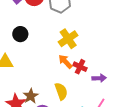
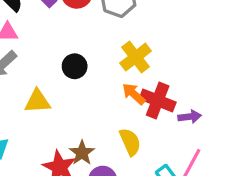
black circle: (20, 34) -> (75, 66), moved
red cross: (80, 67) -> (158, 100), size x1.5

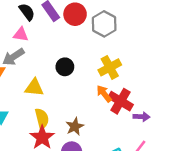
yellow semicircle: (130, 142) -> (42, 118), moved
brown star: (82, 153) -> (75, 126), moved

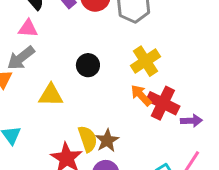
yellow semicircle: (42, 118) -> (88, 139), moved

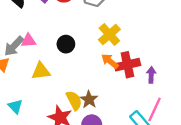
pink triangle: (28, 28) -> (29, 41), moved
red cross: (163, 103) -> (127, 65), turned -30
purple arrow: (191, 121) -> (151, 75), turned -77

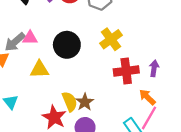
black circle: (66, 44) -> (67, 45), size x1.5
orange arrow: (110, 61) -> (147, 97), moved
purple arrow: (151, 75) -> (154, 68), moved

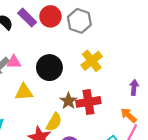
red cross: (126, 71) -> (88, 102), moved
yellow semicircle: (70, 102) -> (54, 122), turned 54
brown star: (85, 102) -> (68, 101), moved

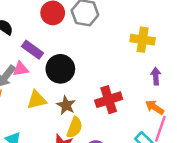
purple rectangle: (27, 18) -> (32, 50), moved
yellow cross: (92, 61) -> (143, 40), moved, turned -35
brown star: (68, 101) -> (66, 105), moved

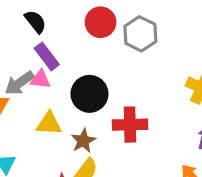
purple rectangle: (32, 50) -> (47, 56), moved
red cross: (109, 100) -> (130, 125), moved

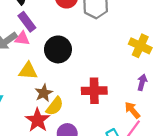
red cross: (130, 125) -> (94, 91), moved
brown star: (83, 141) -> (44, 93), moved

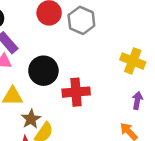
red cross: (94, 91) -> (76, 92), moved

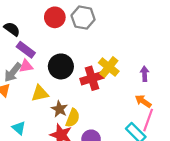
yellow cross: (133, 61) -> (109, 67), moved, turned 30

